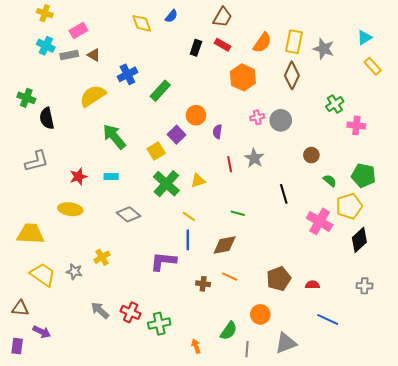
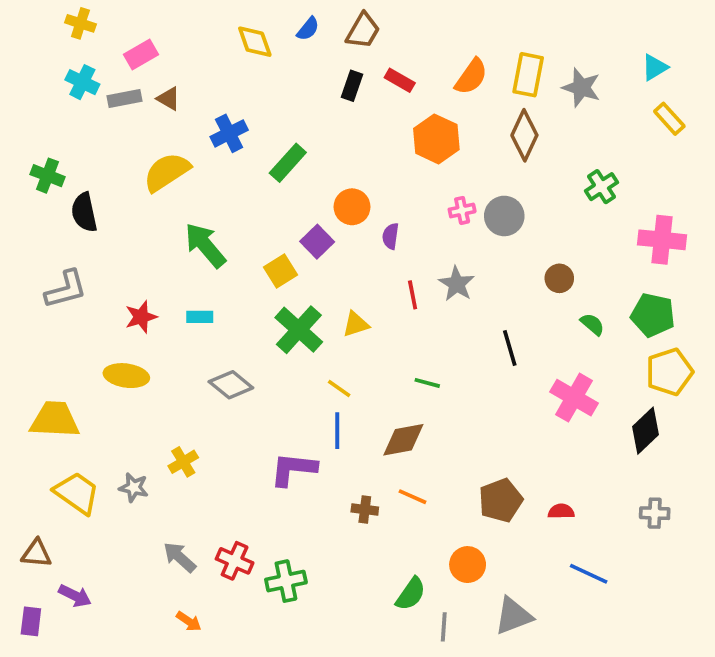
brown trapezoid: (222, 17) -> (363, 31), moved
pink cross: (356, 125) -> (662, 240), moved, size x1.4
yellow pentagon: (349, 206) -> (669, 372), moved
orange arrow: (196, 346) -> (189, 621), moved, turned 144

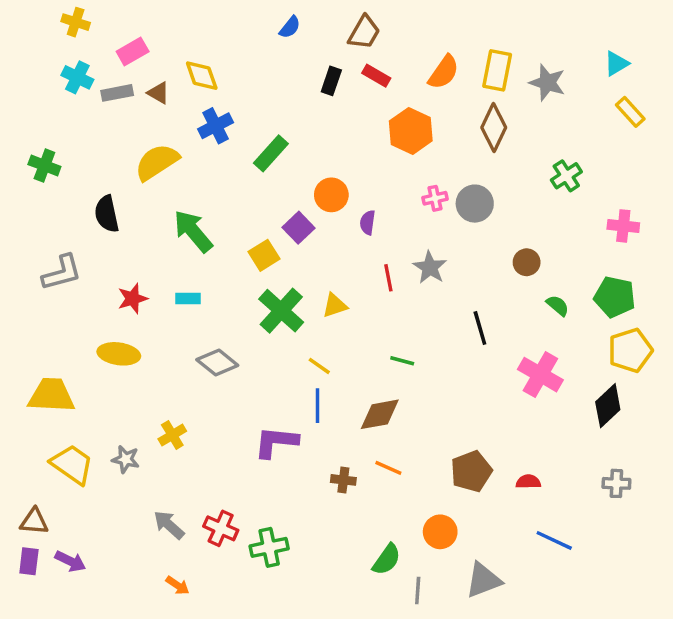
brown trapezoid: (363, 31) -> (364, 32), moved
yellow diamond: (255, 42) -> (202, 76), moved
black semicircle: (84, 212) -> (107, 214), moved
pink cross: (662, 240) -> (623, 226), size x0.7
purple rectangle: (31, 621) -> (29, 561), moved

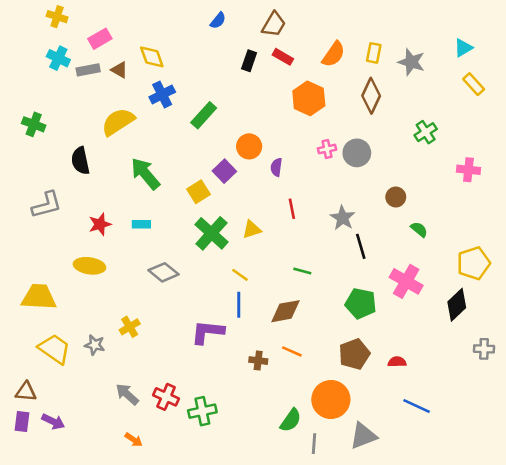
yellow rectangle: (497, 70) -> (374, 53), size x0.7
gray star: (430, 267) -> (343, 218), moved
green pentagon: (615, 297) -> (361, 303), moved
gray cross: (616, 483) -> (484, 349), moved
orange circle: (440, 532) -> (331, 399), size x1.5

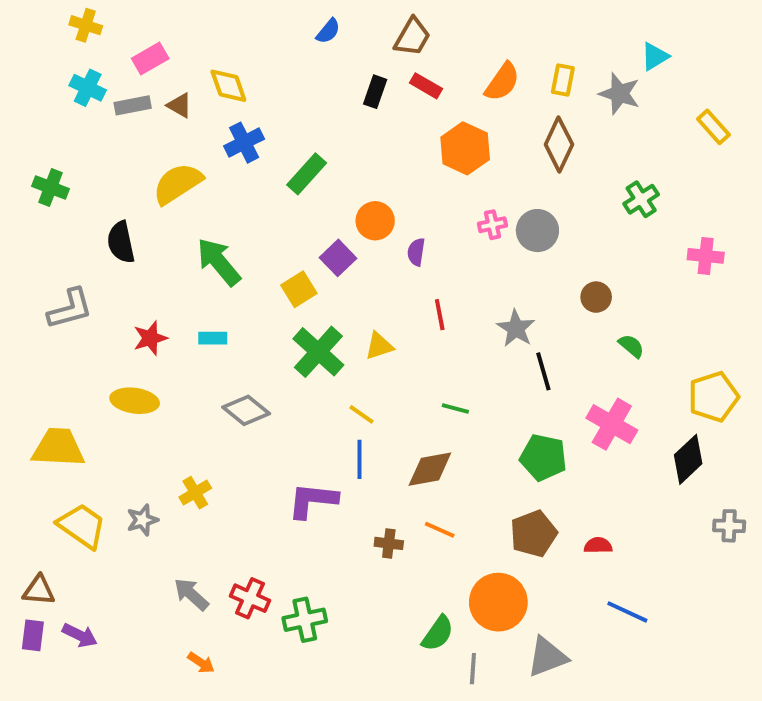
cyan triangle: (463, 48) -> (655, 56), moved
gray star: (95, 345) -> (142, 520), turned -30

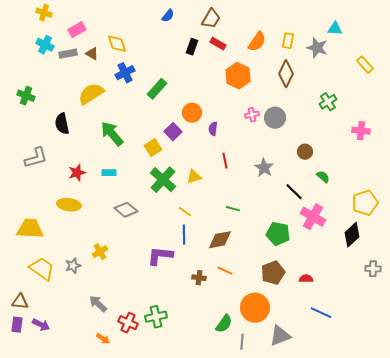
cyan triangle: (655, 56) -> (335, 29), turned 35
black line: (543, 371) -> (294, 192), moved, turned -30
red cross: (250, 598) -> (128, 323), moved

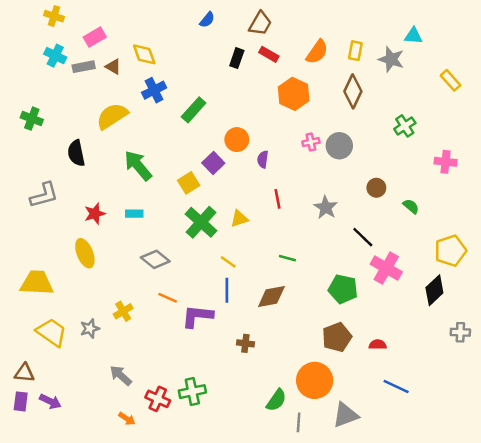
green semicircle: (323, 177) -> (411, 206), moved
yellow ellipse: (69, 205) -> (85, 253), turned 60
orange line: (225, 271) -> (168, 298), moved

